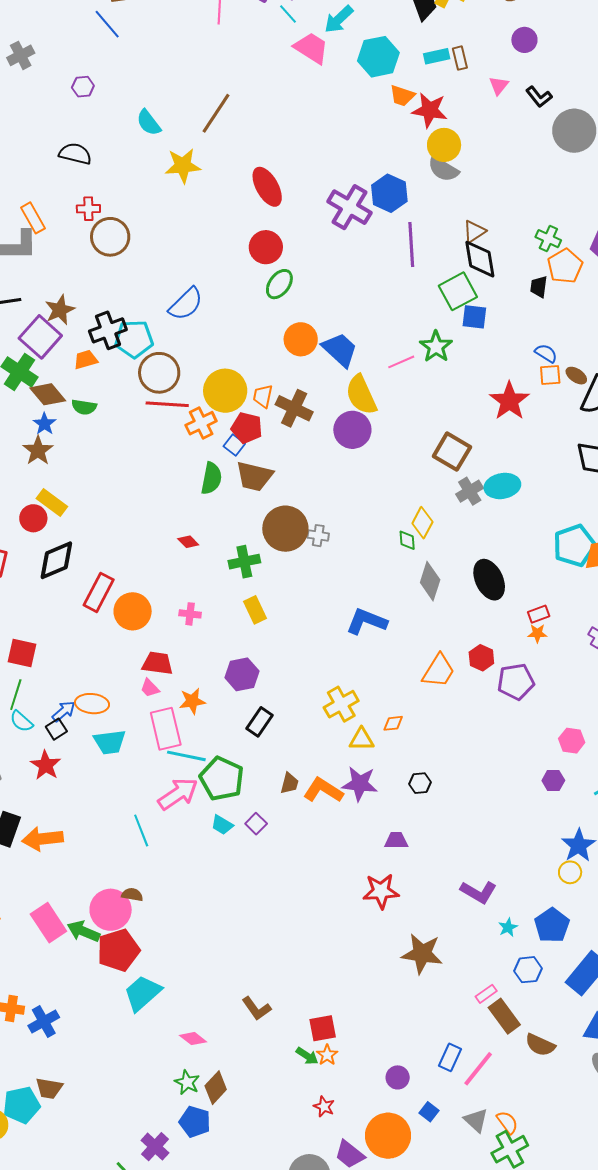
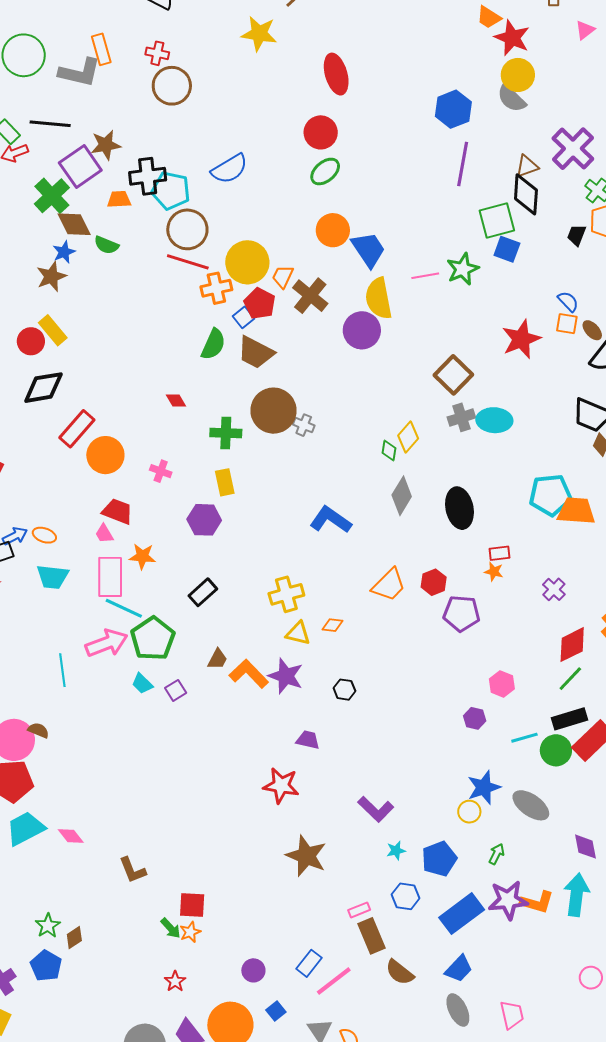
purple cross: (349, 207) -> (573, 149), moved
purple hexagon: (242, 674) -> (204, 520), moved
orange ellipse: (92, 704) -> (44, 535), size x0.7
pink diamond: (193, 1039) -> (71, 836), moved
brown diamond: (216, 1088) -> (74, 938), size x0.7

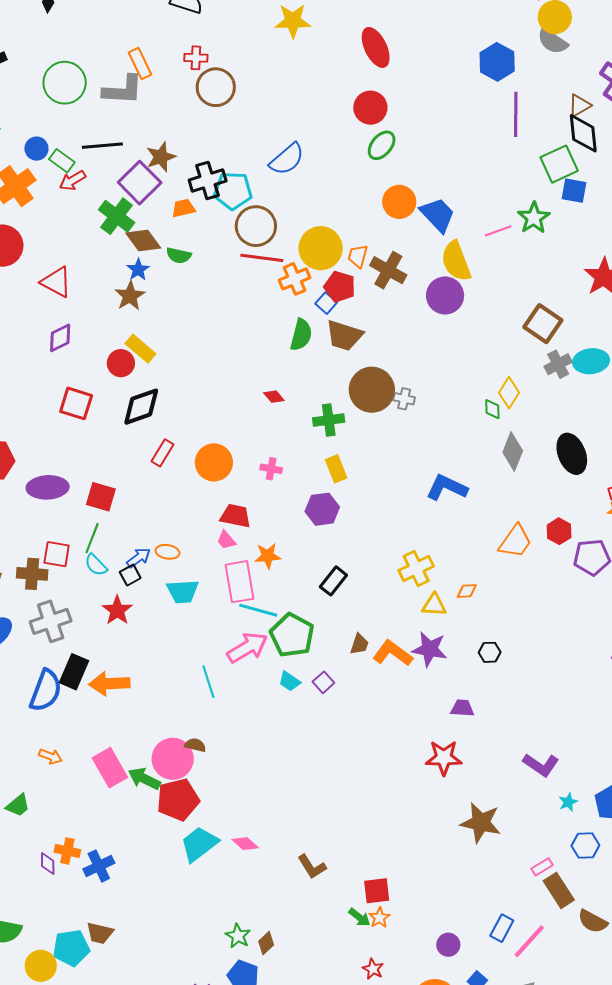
red rectangle: (77, 429) -> (163, 453), moved, size x0.7

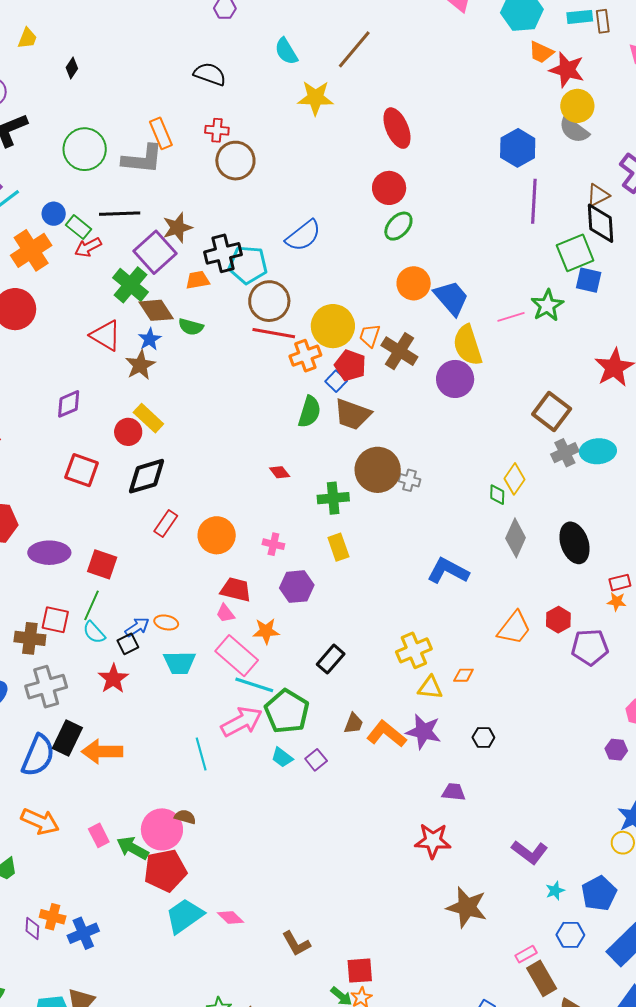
red triangle: (56, 282) -> (106, 336), moved
purple hexagon: (322, 509) -> (297, 587), moved
pink rectangle: (239, 582) -> (237, 656), turned -42
orange arrow: (51, 756) -> (40, 822), size x1.6
pink rectangle: (110, 768) -> (99, 835), size x0.6

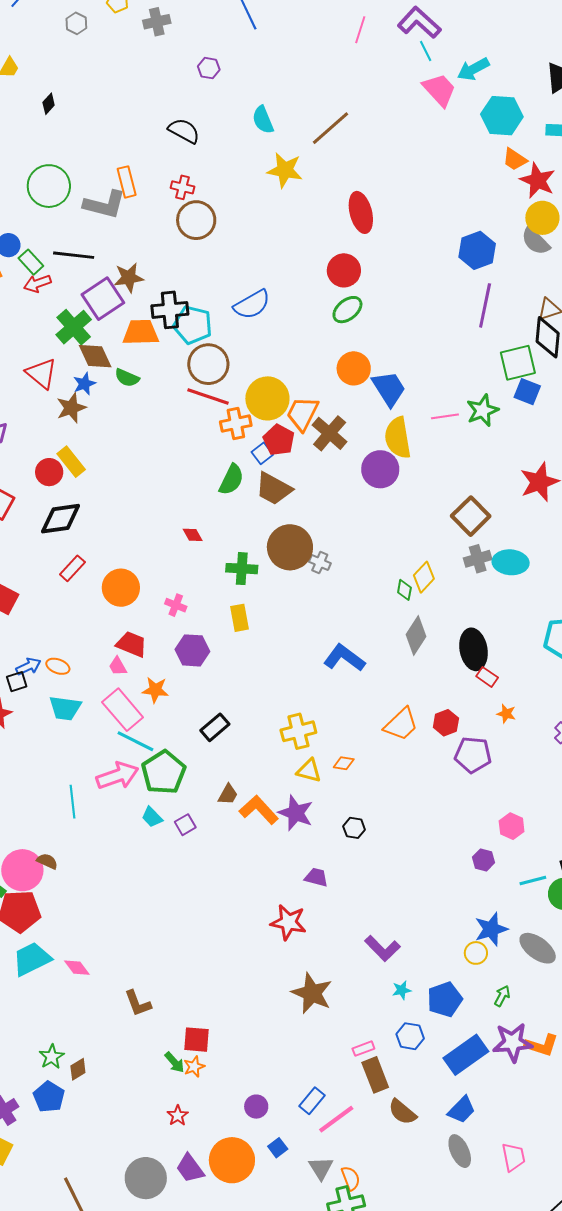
orange trapezoid: (198, 280) -> (141, 332), size x1.5
orange trapezoid: (370, 336) -> (302, 414), size x1.5
red rectangle: (620, 583) -> (487, 677), moved, turned 40

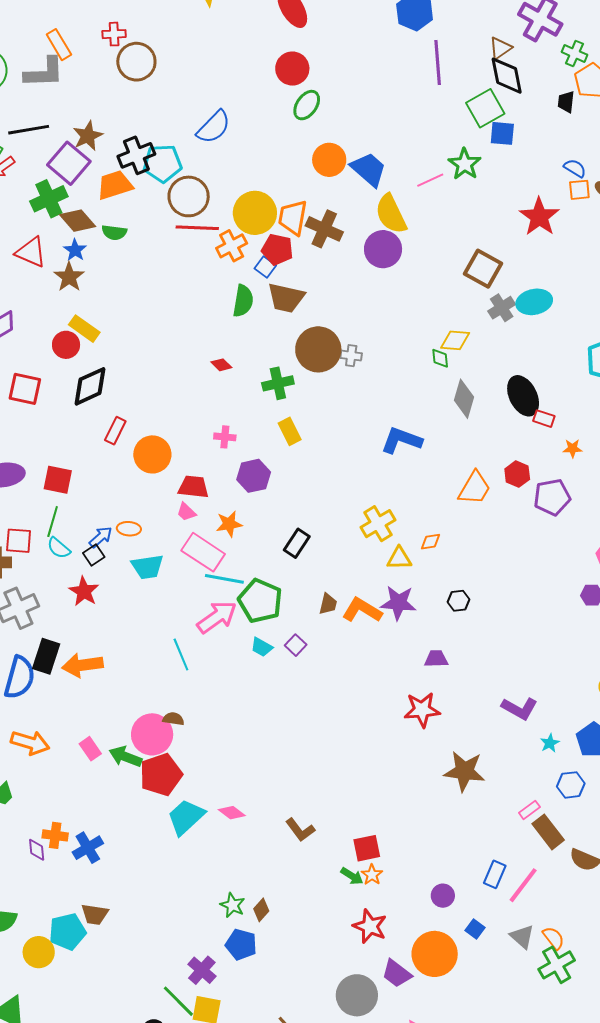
green cross: (74, 327) -> (49, 199), turned 33
yellow diamond: (424, 577) -> (455, 340), turned 68
orange circle: (121, 588) -> (152, 454), moved
red star: (178, 1116) -> (370, 926), size x1.6

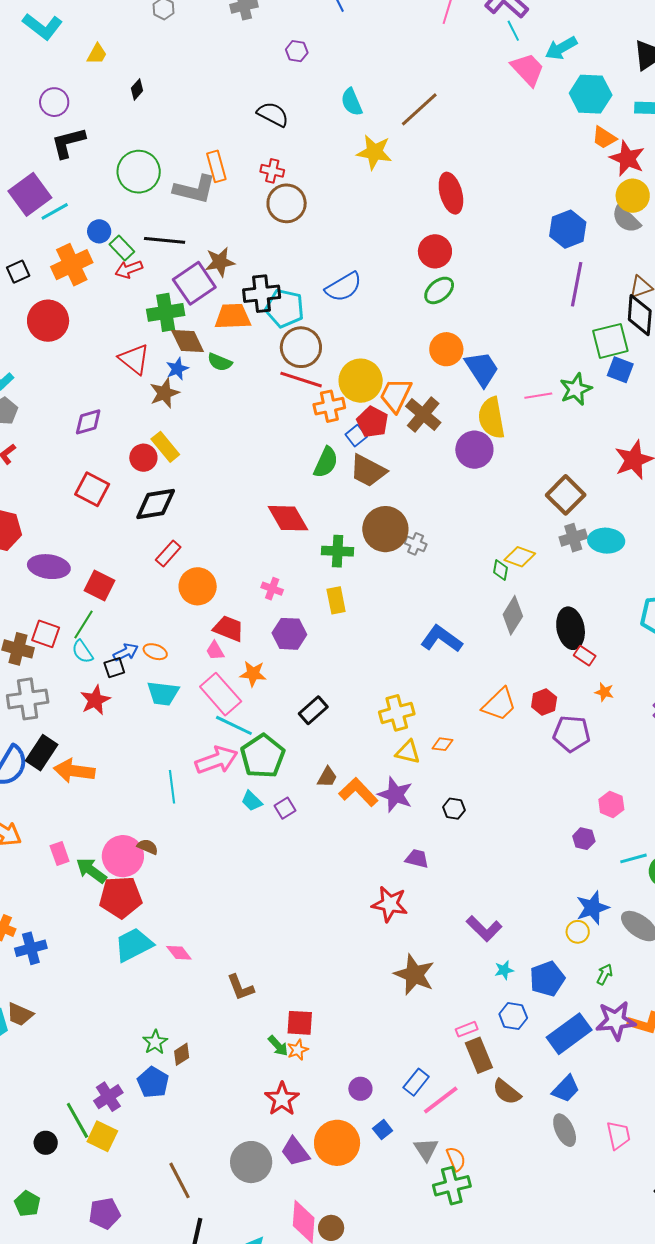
red diamond: (221, 365) -> (288, 518), size x2.0

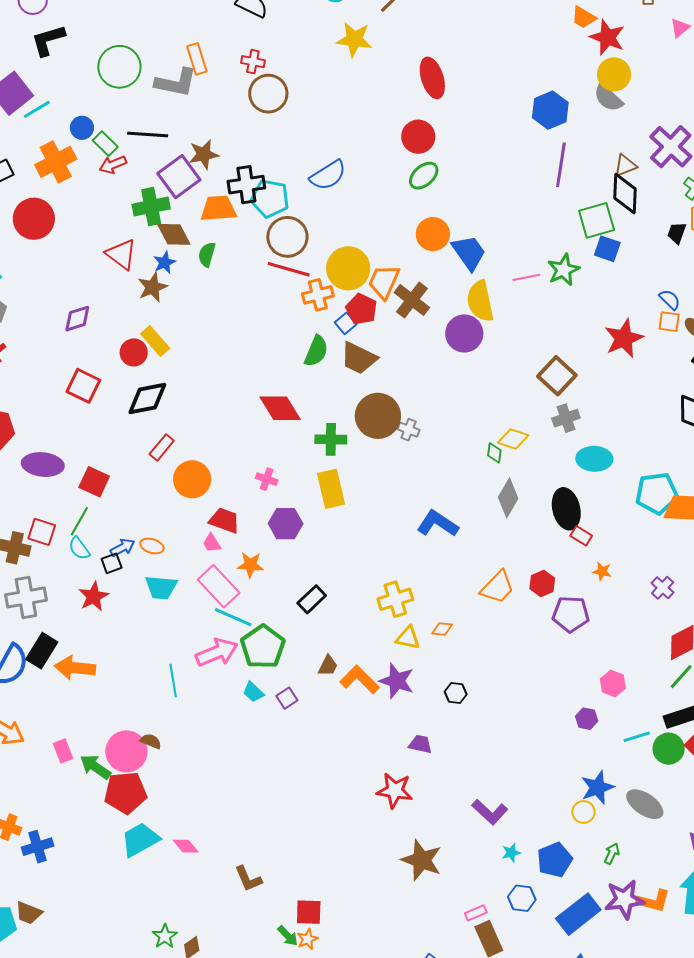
green semicircle: (220, 362) -> (207, 254), turned 85
cyan ellipse: (606, 541) -> (594, 459), moved
yellow rectangle: (336, 600) -> (331, 489), size x1.4

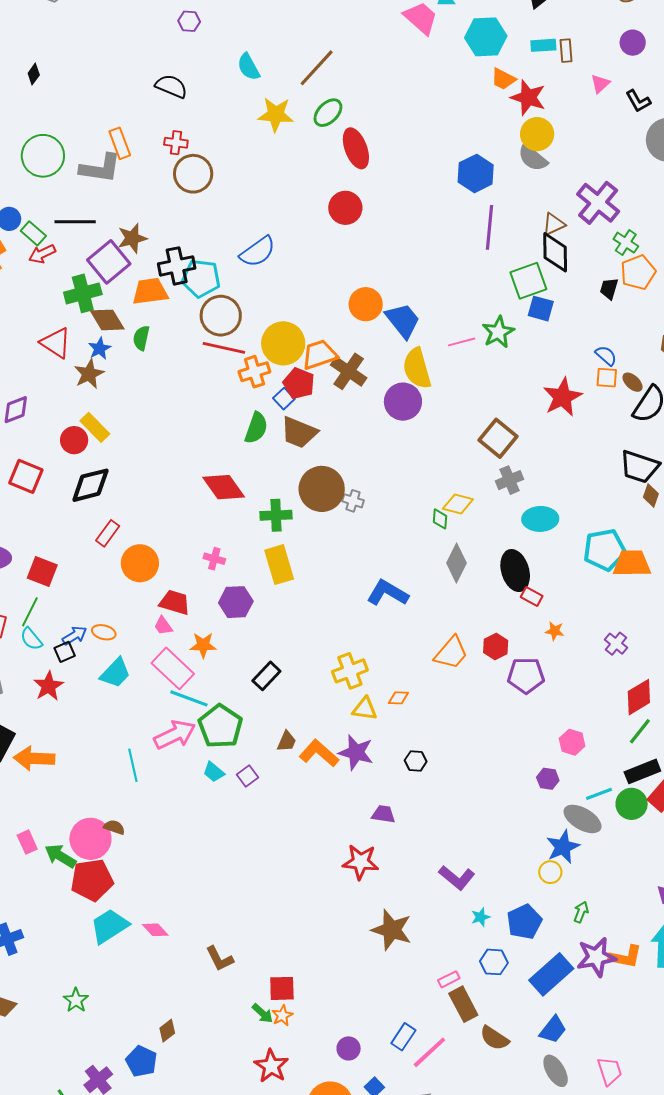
green ellipse: (424, 176) -> (328, 113), moved
orange trapezoid: (384, 282) -> (320, 355), turned 51
cyan trapezoid: (161, 587) -> (115, 673), turned -48
gray ellipse: (645, 804) -> (583, 819), moved
green star: (165, 936) -> (76, 1000), moved

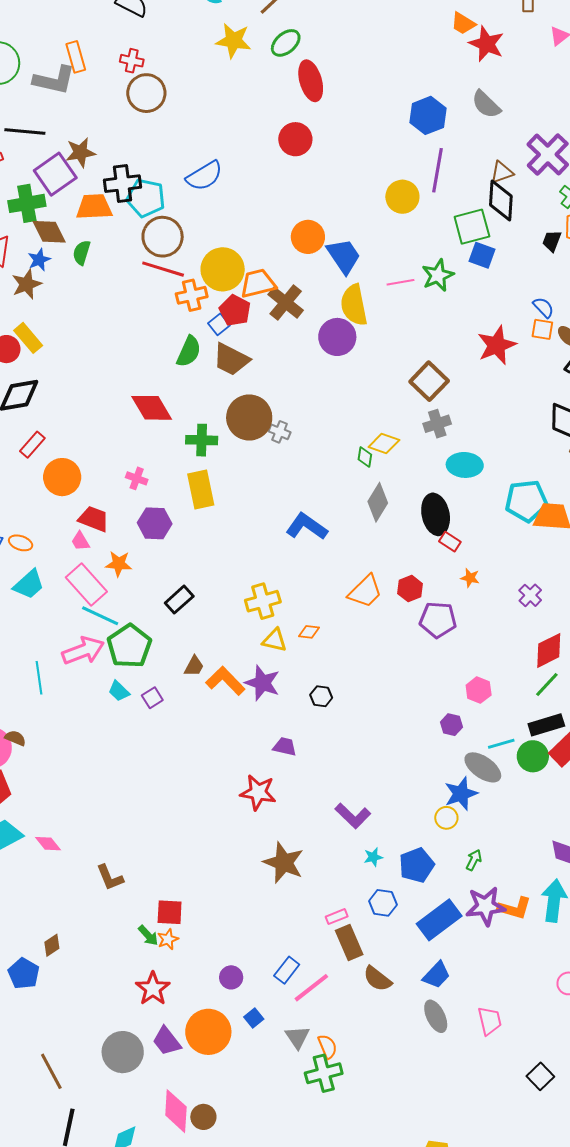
yellow circle: (537, 134) -> (402, 197), moved

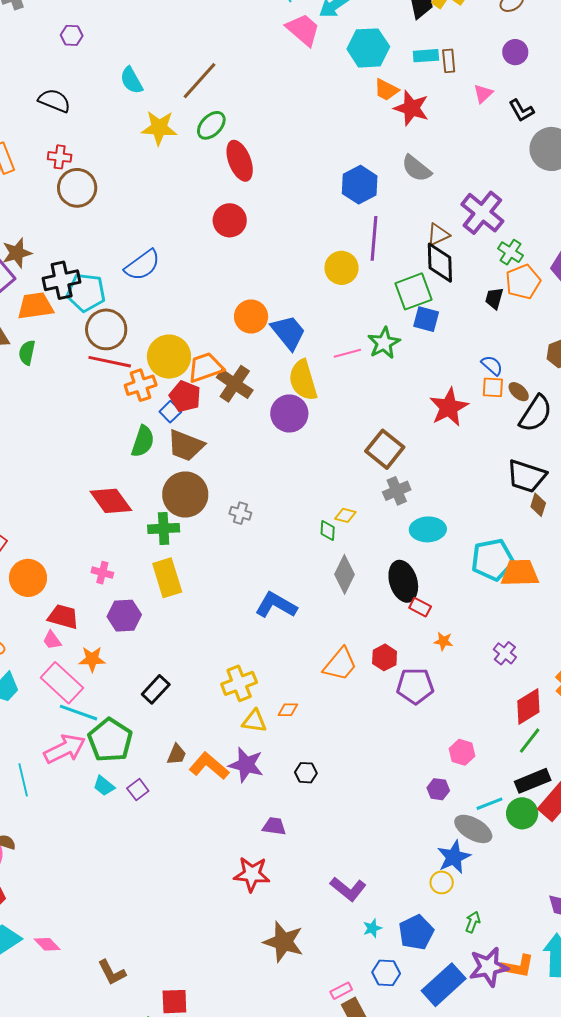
brown circle: (249, 418) -> (185, 495), moved
yellow diamond: (384, 444) -> (345, 515), size x0.7

